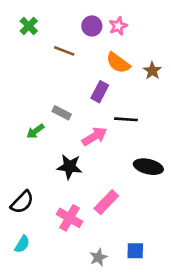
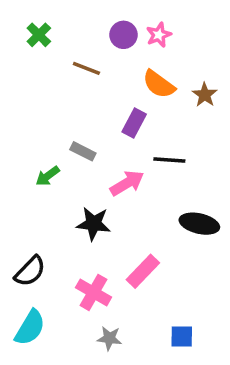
cyan semicircle: (22, 244) -> (30, 328), size x1.5
gray star: (98, 257) -> (109, 338), moved, turned 30

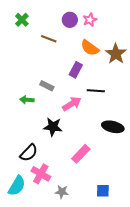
brown star: (205, 95) -> (116, 54), size x1.5
green arrow: (48, 176) -> (27, 100), turned 40
black semicircle: (30, 271) -> (29, 153), moved
pink cross: (94, 292) -> (41, 174), moved

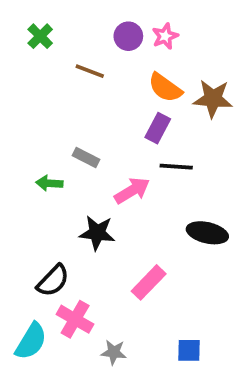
brown star: (116, 54) -> (213, 99), turned -30
purple rectangle: (76, 70) -> (158, 128), moved

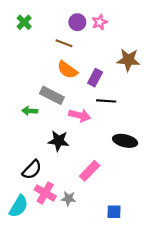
brown line: (90, 71) -> (64, 43), moved
orange semicircle: (165, 88) -> (67, 70), moved
gray rectangle: (86, 157) -> (52, 95), size x1.5
pink arrow: (132, 191) -> (80, 115), turned 45
gray star: (114, 352) -> (68, 199), moved

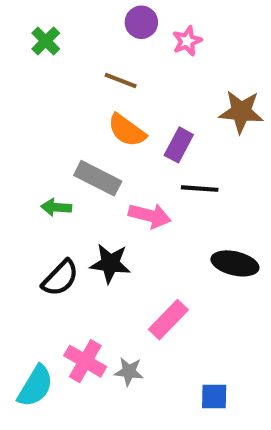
purple circle: (77, 22) -> (141, 22), moved
black semicircle: (32, 170) -> (60, 278), moved

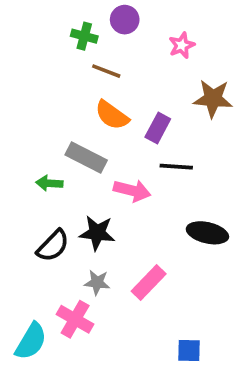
green cross: (46, 41) -> (84, 36), moved, turned -30
pink star: (187, 41) -> (182, 45), moved
gray star: (129, 372) -> (97, 282), moved

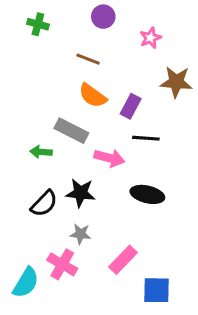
green cross: (84, 36) -> (38, 24), moved
black ellipse: (207, 233) -> (147, 194), moved
pink rectangle: (149, 282) -> (123, 260), moved
blue square: (189, 351) -> (156, 290), size x1.4

